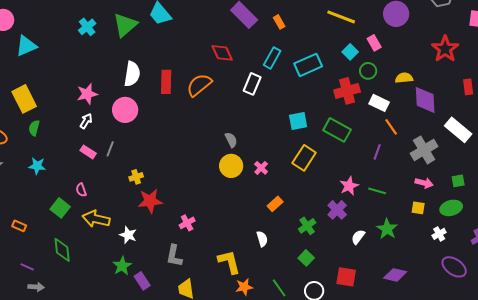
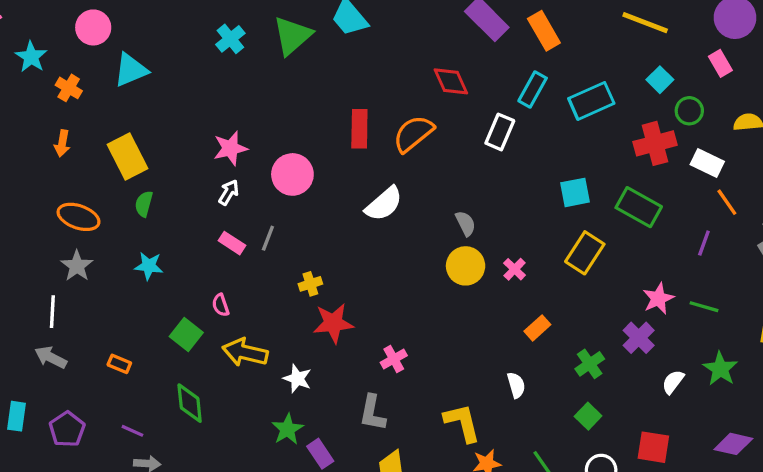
orange rectangle: (279, 22) -> (544, 31), size x1.6
pink rectangle: (374, 43) -> (720, 63), moved
white semicircle: (132, 74) -> (384, 204), moved, turned 40

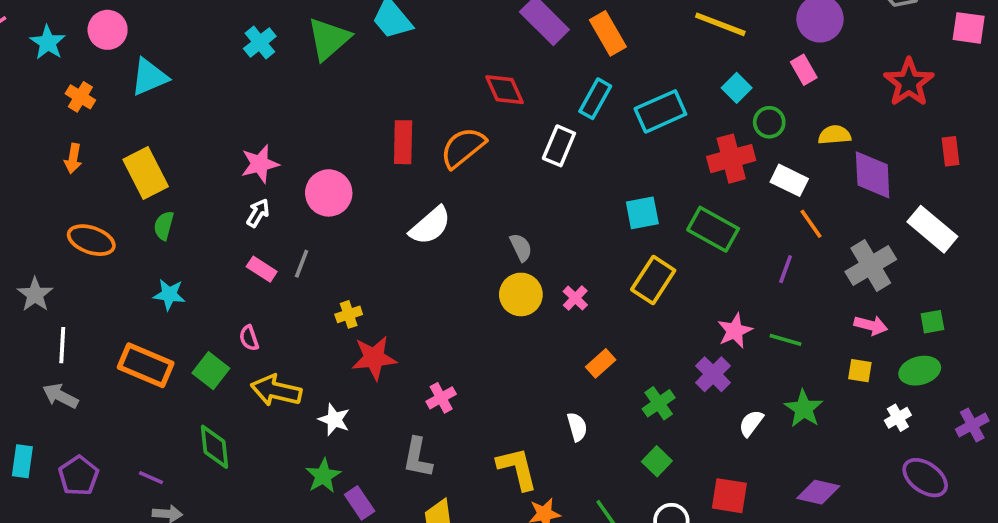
cyan star: (31, 57) -> (48, 42), moved
gray star: (77, 266) -> (35, 294), moved
orange rectangle: (119, 364) -> (146, 365), moved, size x2.0

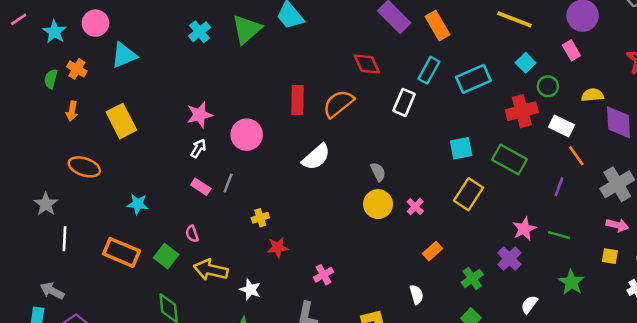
green semicircle: (164, 226) -> (51, 79), moved
red star: (374, 358) -> (278, 247), size x0.7
gray arrow: (60, 396) -> (52, 291), moved
white semicircle: (751, 423) -> (529, 304), moved

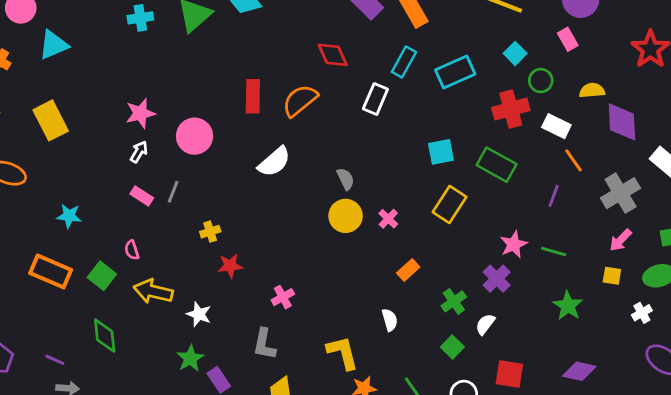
cyan cross: (200, 32) -> (140, 18), turned 30
pink arrow: (617, 225) -> (621, 240), turned 120
white semicircle: (529, 304) -> (485, 324), moved

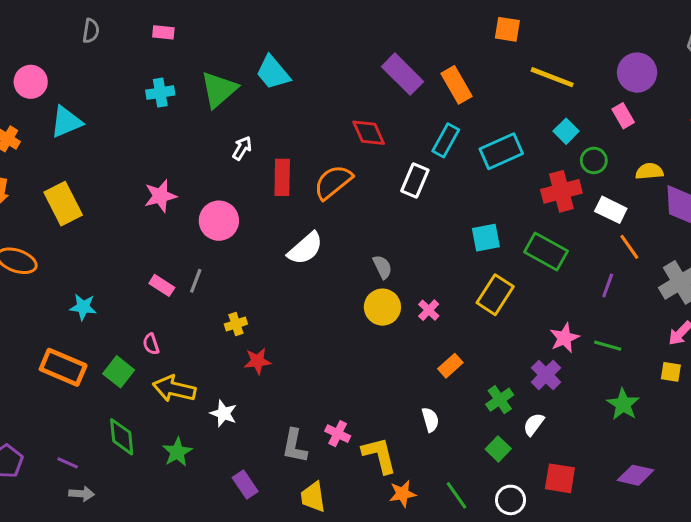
white arrow: (139, 152) -> (242, 148), moved
pink cross: (283, 297) -> (338, 434), moved, turned -35
green star: (190, 358) -> (177, 452), moved

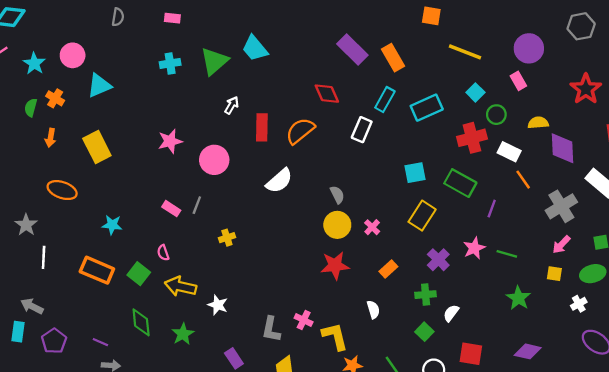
purple line: (608, 285) -> (492, 209), moved
red star: (257, 361) -> (335, 266), moved, size x1.4
purple cross: (546, 375) -> (438, 260), moved
green cross: (500, 400) -> (426, 295), turned 30

